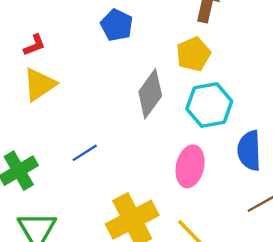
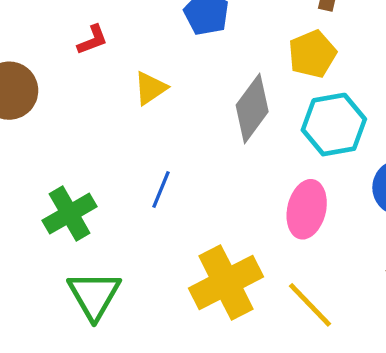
yellow triangle: (39, 84) -> (150, 88), moved, size x0.7
blue line: (85, 153) -> (161, 189), turned -36

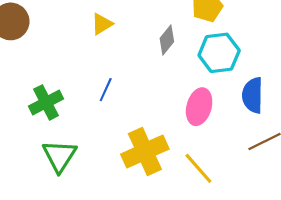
gray diamond: (252, 108) -> (167, 40), size x0.7

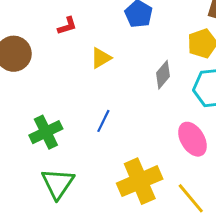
pink ellipse: (199, 107) -> (192, 139), turned -48

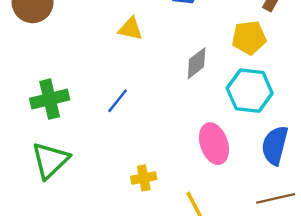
yellow triangle: (101, 58) -> (130, 29), turned 30
yellow cross: (140, 181) -> (144, 178), size x0.5

